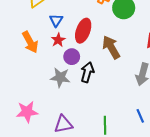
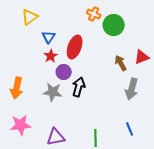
orange arrow: (30, 42) -> (17, 88), moved, turned 40
brown arrow: (111, 47) -> (121, 63), moved, size x0.7

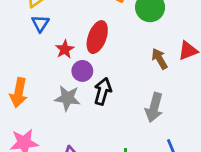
blue triangle: (49, 37) -> (40, 24), moved
gray arrow: (132, 89) -> (154, 108), moved

